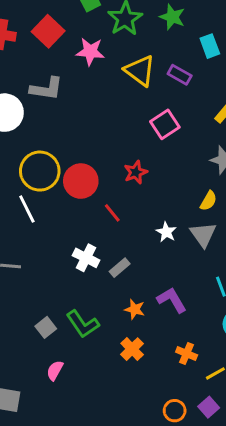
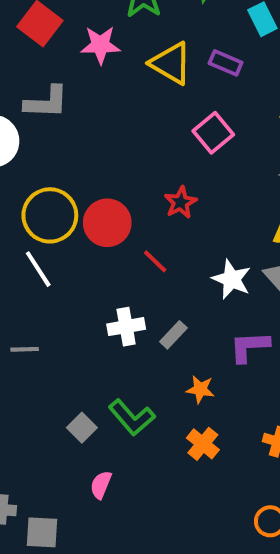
white star: (166, 232) -> (232, 279), size x1.4
white cross: (86, 258) -> (126, 327), turned -30
purple L-shape: (172, 300) -> (249, 347), moved, turned -56

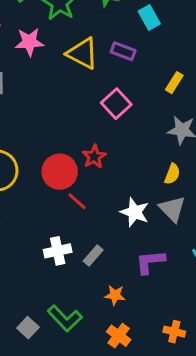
red circle: (107, 223) -> (60, 172), moved

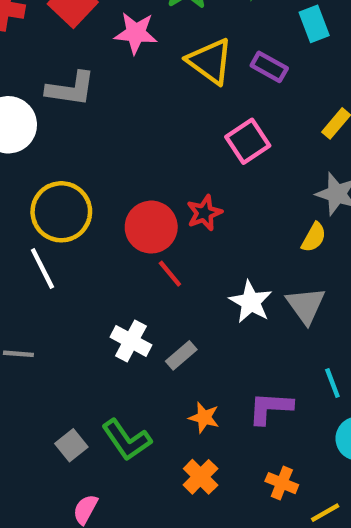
yellow semicircle: (172, 174) -> (314, 237), moved
white cross: (58, 251) -> (131, 341), turned 32
purple L-shape: (150, 262) -> (270, 408), moved

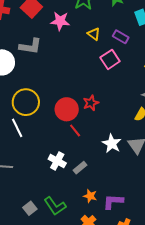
yellow triangle: (210, 61) -> (94, 34), size x0.6
pink square: (248, 141) -> (110, 59), moved
purple L-shape: (270, 408) -> (113, 202), moved

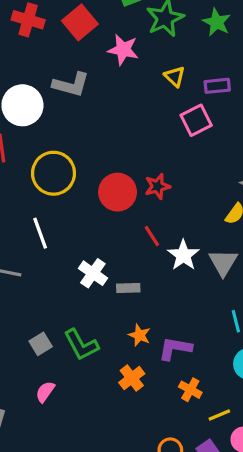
purple rectangle: (121, 37) -> (217, 86), turned -42
white line: (17, 128) -> (40, 233), moved
red line: (75, 131) -> (152, 236), moved
gray rectangle: (80, 168) -> (128, 288), turned 32

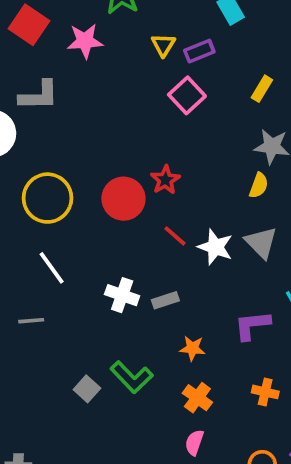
yellow triangle: (175, 77) -> (163, 45), moved, turned 35
purple L-shape: (175, 348) -> (252, 325), moved
pink semicircle: (45, 392) -> (194, 443), moved

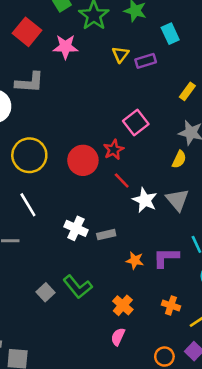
pink square: (187, 95) -> (136, 123), moved
red line: (175, 236) -> (122, 180), moved
orange star: (192, 348) -> (135, 260), moved

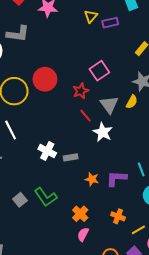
red circle: (83, 160) -> (45, 79), moved
gray triangle: (177, 200) -> (109, 105), moved
pink semicircle: (118, 337) -> (83, 234), moved

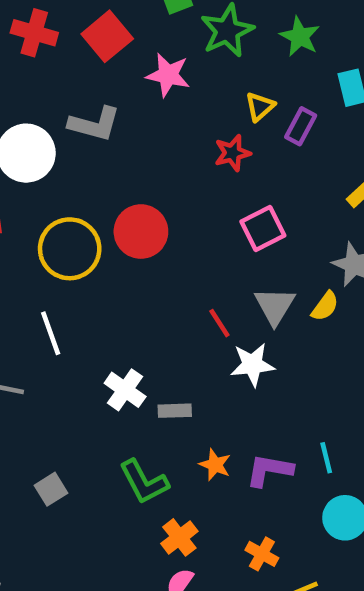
purple rectangle: (110, 23) -> (301, 126), turned -56
red star: (81, 91) -> (233, 153), moved
white star: (103, 132) -> (252, 365), turned 30
green L-shape: (46, 197) -> (144, 482), moved

